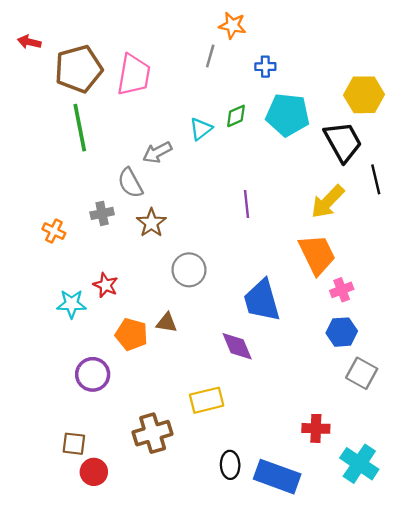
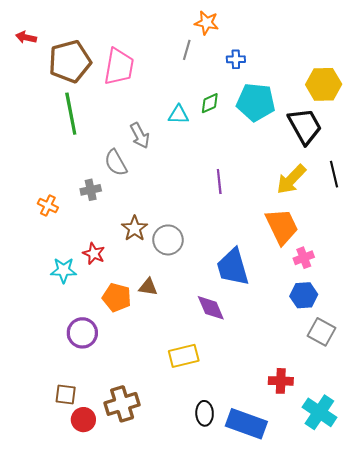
cyan triangle: (201, 129) -> (178, 115), turned 40
gray arrow: (157, 152) -> (140, 136), turned -90
black line: (376, 179) -> (334, 174), moved
brown star: (151, 223) -> (135, 228), moved
brown cross: (153, 433) -> (122, 404), moved

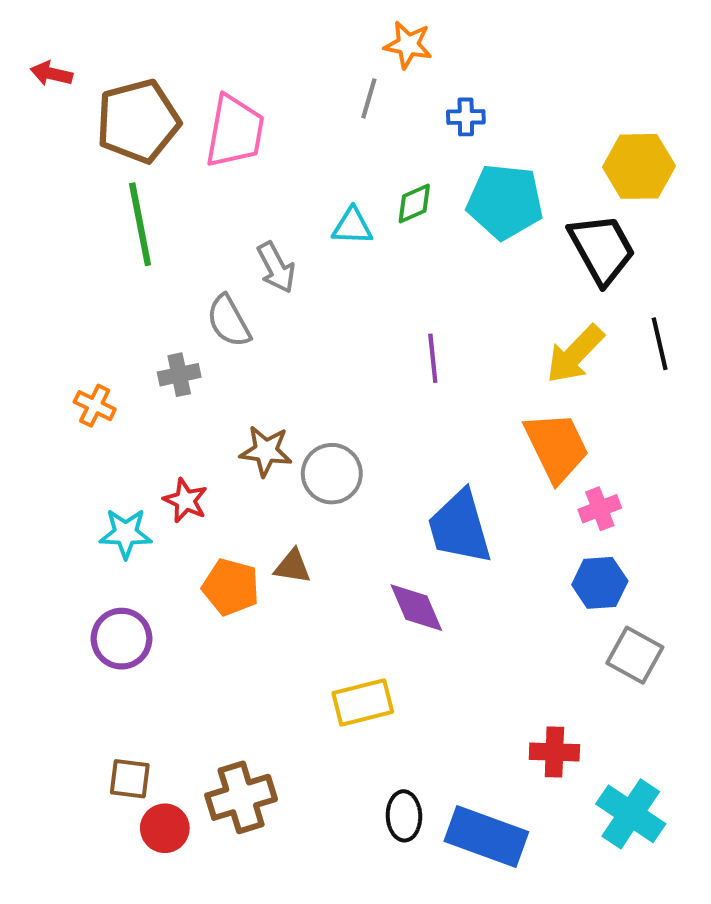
brown star: (135, 228) -> (266, 451), turned -30
purple circle: (82, 333) -> (121, 639), moved

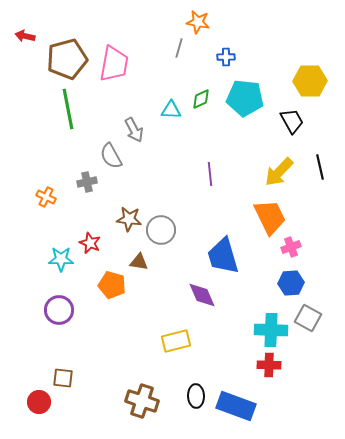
black trapezoid: (602, 249) -> (292, 121), size x0.7
brown triangle: (293, 566) -> (139, 262), moved
brown cross: (241, 797) -> (142, 401), moved, turned 36
cyan cross: (631, 814) -> (271, 330), moved, turned -32
red circle: (165, 828) -> (39, 402), moved

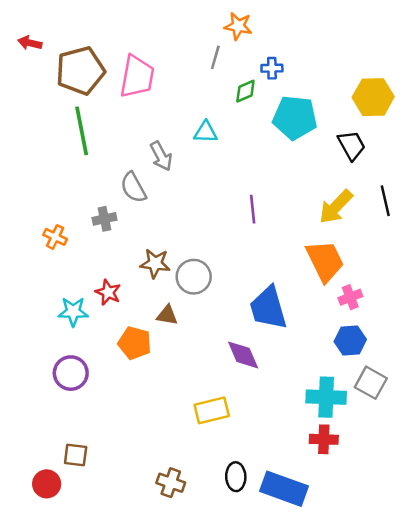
green diamond: (201, 99) -> (245, 91), moved
brown cross: (142, 401) -> (171, 483), size x0.7

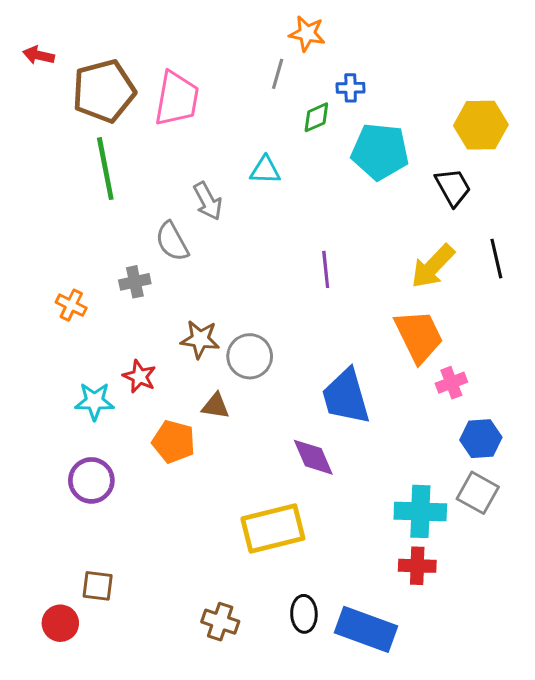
blue hexagon: (350, 341) -> (481, 439), moved
yellow rectangle: (212, 410) -> (273, 529), size x1.4

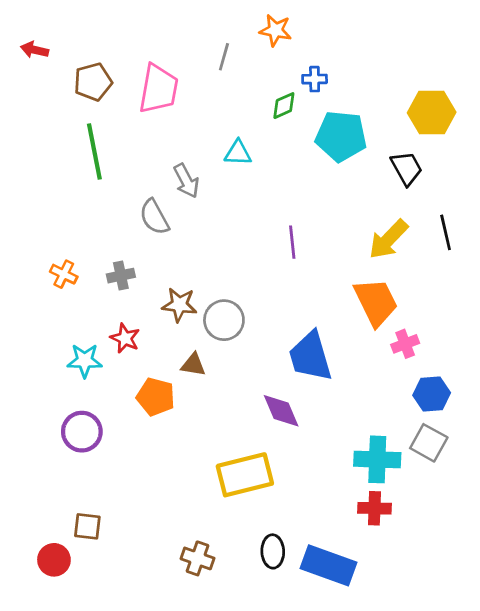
gray line: (278, 74) -> (224, 57), moved
brown pentagon: (104, 91) -> (93, 82), size x0.7
gray cross: (135, 282) -> (121, 276), moved

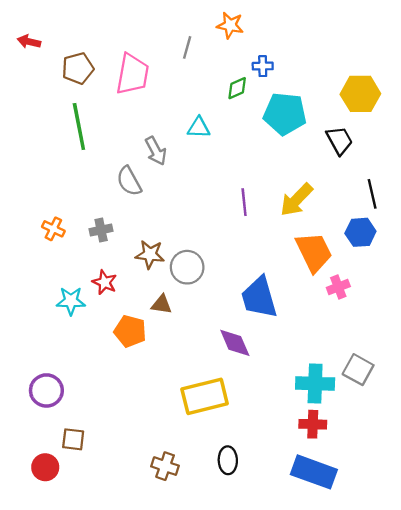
yellow arrow: (388, 239) -> (296, 200), moved
blue hexagon: (432, 394) -> (360, 232), moved
purple circle: (82, 432) -> (46, 390), moved
blue rectangle: (328, 565) -> (314, 472), moved

